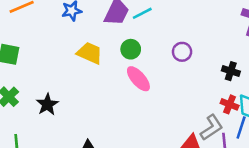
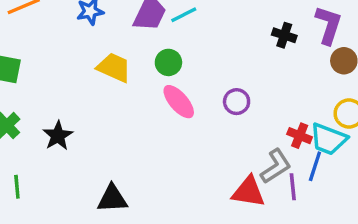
purple circle: (182, 52) -> (237, 102), moved
black cross: (231, 71) -> (284, 35), moved

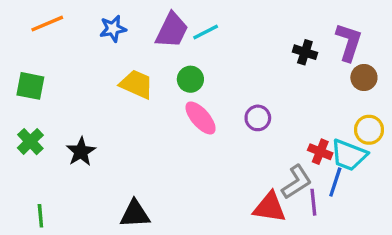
green line: (17, 187) -> (40, 216), moved

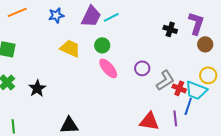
gray L-shape: (297, 182) -> (165, 80), moved

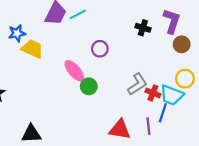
blue star: (56, 15) -> (17, 33), moved
green circle: (102, 45) -> (89, 86), moved
purple circle: (142, 68) -> (100, 49), moved

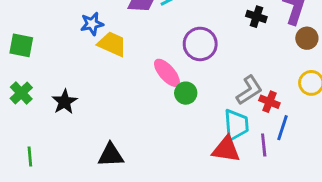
purple circle: (100, 49) -> (200, 44), size x1.5
cyan trapezoid: (172, 95) -> (236, 125), moved, turned -115

